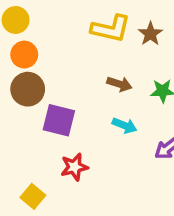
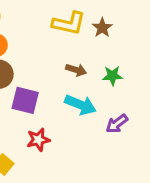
cyan arrow: (125, 125) -> (80, 105), size x1.5

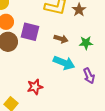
purple square: (25, 100) -> (30, 32), moved
purple arrow: (117, 124) -> (89, 76), turned -77

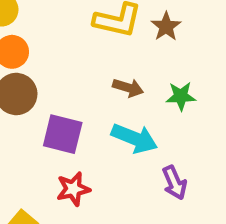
purple square: (30, 32) -> (63, 134), moved
purple arrow: (89, 76) -> (174, 183), moved

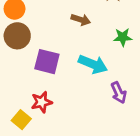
brown arrow: (128, 88) -> (81, 20), moved
red star: (73, 189) -> (42, 102), moved

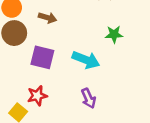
brown arrow: (81, 20) -> (47, 18), moved
purple arrow: (119, 93) -> (88, 98), moved

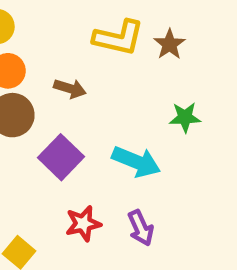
purple square: (42, 57) -> (61, 157), turned 30
red star: (37, 96) -> (83, 224), moved

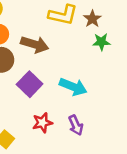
brown arrow: (70, 89) -> (35, 44), size x1.5
green star: (185, 117) -> (101, 42), moved

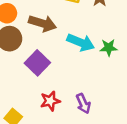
green star: (101, 42) -> (109, 48), moved
cyan arrow: (73, 87) -> (81, 42), moved

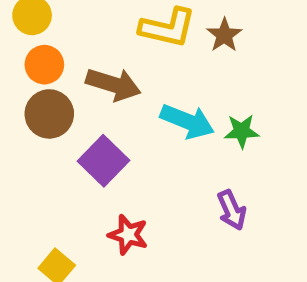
red star: (50, 101) -> (128, 235), turned 30
purple arrow: (83, 103) -> (232, 210), moved

